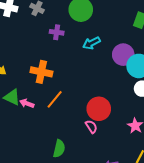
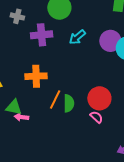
purple cross: (57, 32) -> (42, 35), size x1.5
pink arrow: (27, 103) -> (21, 117), moved
green semicircle: (59, 149) -> (69, 103), moved

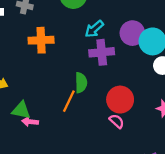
purple cross: (42, 35) -> (102, 52), moved
orange cross: (36, 76) -> (41, 40), moved
green semicircle: (69, 103) -> (81, 83), moved

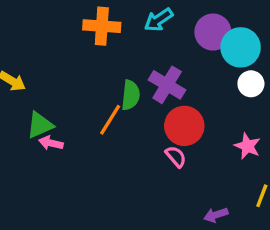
orange cross: (41, 40) -> (102, 26), moved
purple cross: (102, 52) -> (167, 85), moved, turned 30
green triangle: (21, 110) -> (40, 125), turned -42

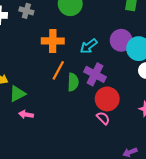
cyan arrow: (159, 20) -> (89, 46), moved
orange line: (110, 120) -> (58, 70), moved
green triangle: (40, 125) -> (17, 94), moved

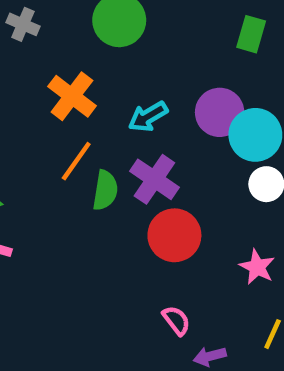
orange cross: (53, 41) -> (72, 96), turned 30
pink semicircle: (103, 118) -> (176, 320), moved

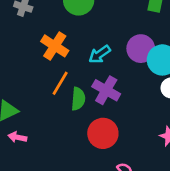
red circle: (174, 235) -> (103, 133), moved

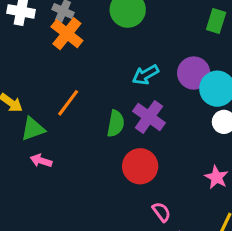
orange cross: (55, 46) -> (67, 34), moved
orange line: (60, 83) -> (68, 103), moved

